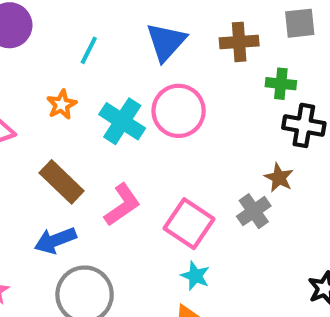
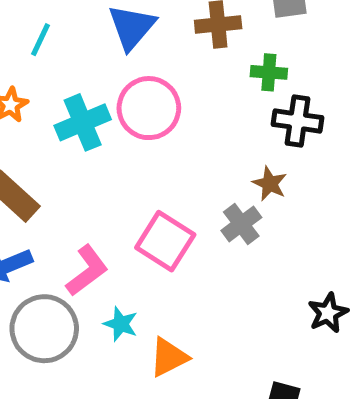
cyan cross: (122, 121) -> (83, 122), turned 36
pink L-shape: (122, 205) -> (87, 271), moved
cyan star: (195, 276) -> (121, 324), moved

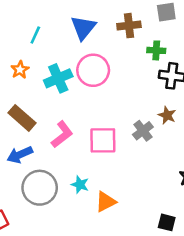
brown star: (270, 184) -> (167, 115), moved
pink square: (165, 241) -> (103, 140), turned -32
pink L-shape: (87, 271) -> (62, 134), moved

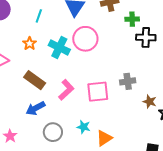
cyan cross: (58, 78) -> (59, 47), turned -35
brown star: (167, 115) -> (150, 102), moved
gray cross: (143, 131) -> (128, 81), turned 35
gray circle: (40, 188) -> (53, 132), size x0.7

